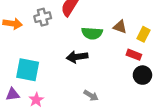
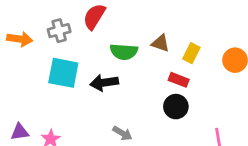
cyan square: (28, 70) -> (63, 73), moved
black circle: (142, 75) -> (176, 107), moved

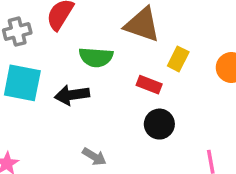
brown triangle: (160, 43) -> (142, 25), moved, size x1.6
red rectangle: (179, 80) -> (149, 85), moved

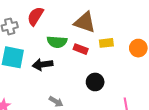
yellow rectangle: (178, 59) -> (106, 43), turned 56
red rectangle: (149, 85) -> (81, 49), moved

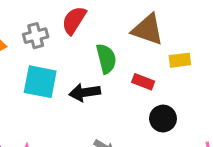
green semicircle: (57, 42) -> (106, 59), turned -108
red rectangle: (81, 49) -> (143, 82), moved

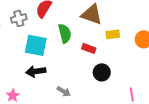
cyan square: (40, 82) -> (36, 45), moved
black arrow: (85, 92) -> (36, 71), moved

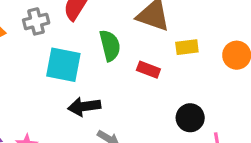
black arrow: (36, 71) -> (84, 107), moved
black circle: (102, 72) -> (190, 118), moved

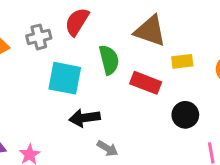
red rectangle: (148, 70) -> (146, 83), size x1.4
black circle: (190, 118) -> (185, 115), moved

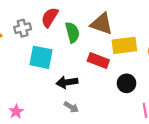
green semicircle: (109, 60) -> (72, 32), moved
yellow rectangle: (182, 61) -> (124, 45), size x1.6
black arrow: (85, 118) -> (67, 82), moved

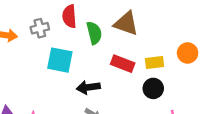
red semicircle: (50, 17) -> (69, 16), turned -36
yellow rectangle: (124, 45) -> (154, 62), moved, size x0.7

